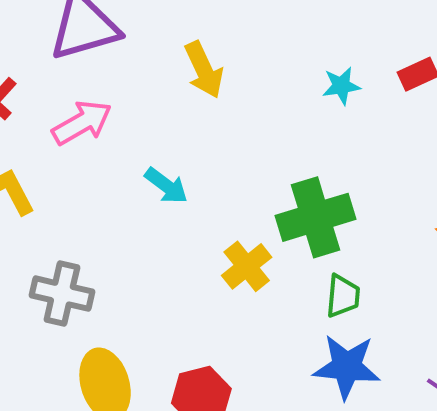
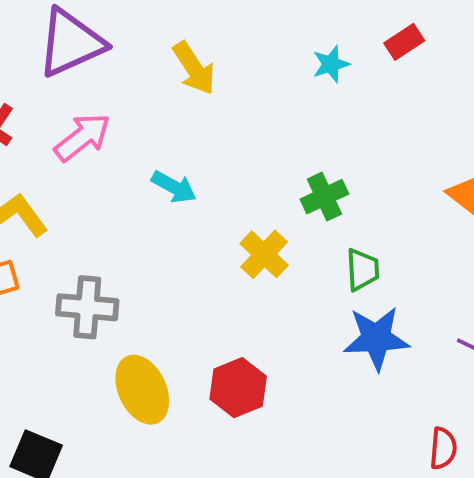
green cross: (316, 217) -> (324, 197), size x0.6

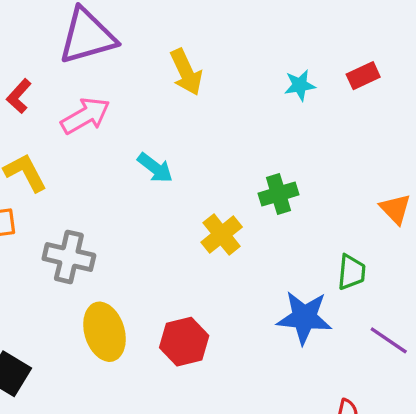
green trapezoid: (362, 270) -> (351, 272), moved

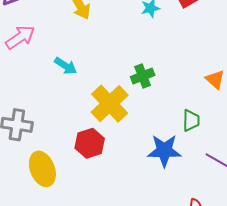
yellow cross: (222, 235) -> (110, 104), size x1.5
red hexagon: (184, 342) -> (90, 143), moved

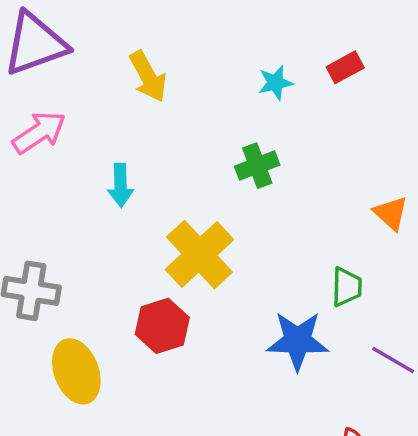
cyan arrow: (66, 66) -> (121, 185), turned 55
green cross: (143, 76) -> (257, 166), moved

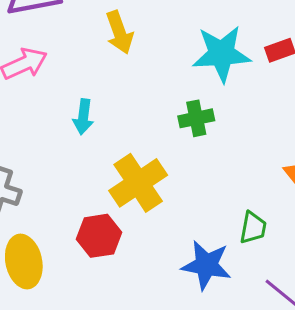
cyan star: (275, 83) -> (222, 54), size x2.0

